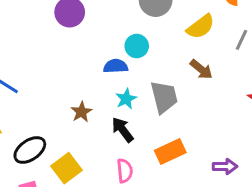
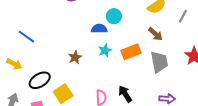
gray trapezoid: (164, 97) -> (159, 62), moved
black arrow: (123, 130) -> (125, 94), moved
orange rectangle: (170, 151) -> (131, 52), moved

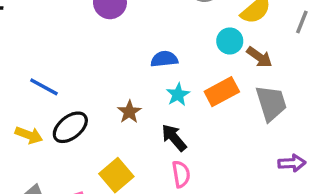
cyan circle: (114, 16) -> (230, 41), moved
black ellipse: (40, 80) -> (70, 127), moved
black arrow: (125, 94) -> (174, 138), moved

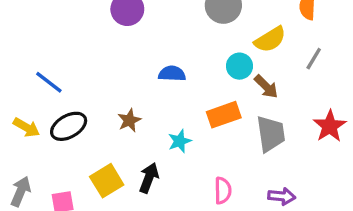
cyan star: (178, 95) -> (180, 141), moved
black arrow: (174, 138) -> (149, 178), moved, turned 52
pink semicircle: (181, 174) -> (223, 191), moved

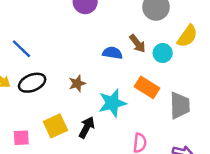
yellow semicircle: (270, 39) -> (187, 36), turned -30
brown arrow: (266, 87) -> (137, 44), moved
orange rectangle: (224, 115) -> (147, 87), turned 45
cyan star: (180, 141) -> (112, 103), size x1.6

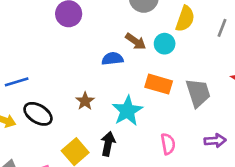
blue line: (21, 49) -> (17, 82), turned -45
black ellipse: (32, 83) -> (38, 114), turned 70

